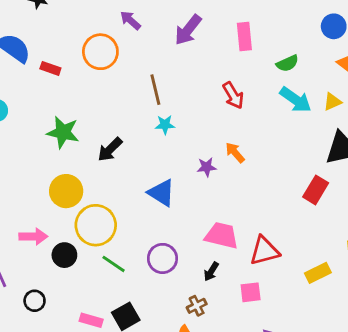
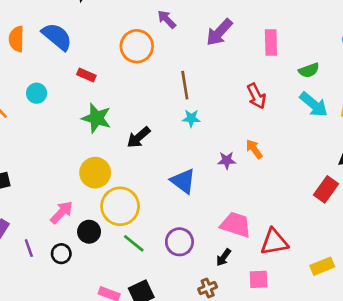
red rectangle: (50, 68) -> (86, 75), moved
pink arrow: (33, 236) -> (62, 212), turned -50
black circle: (35, 301) -> (61, 254), moved

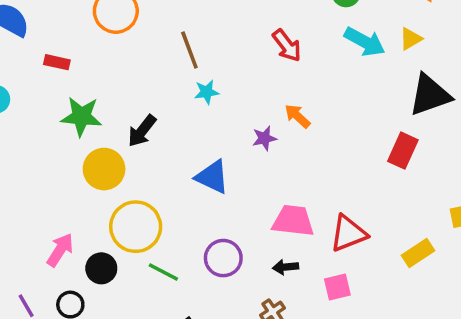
yellow circle: (95, 173) -> (104, 169), moved
black arrow: (224, 257) -> (286, 267), turned 60

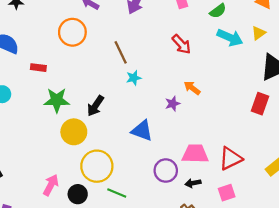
purple circle: (223, 258) -> (166, 171), moved

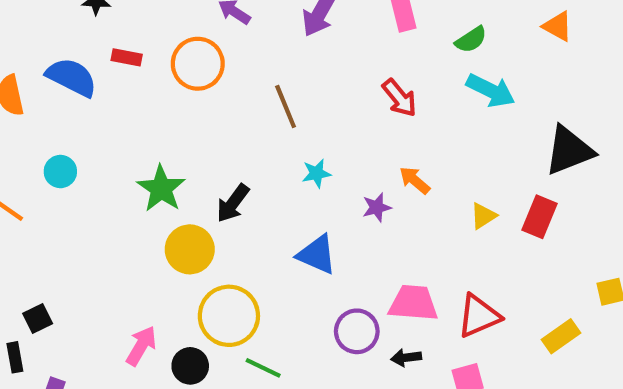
yellow triangle: (259, 33) -> (483, 216), moved
red rectangle: (38, 68) -> (127, 57), moved
cyan star: (134, 78) -> (316, 173), moved
green star: (57, 100) -> (161, 189), turned 30

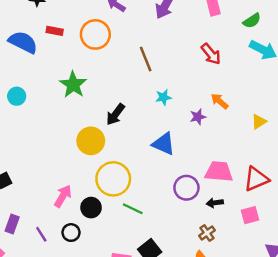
green star: (161, 189) -> (73, 85), moved

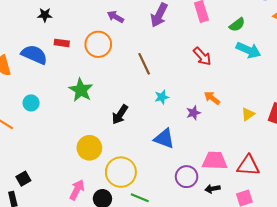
yellow circle: (91, 141) -> (89, 148), moved
red triangle: (256, 179) -> (248, 165), turned 30

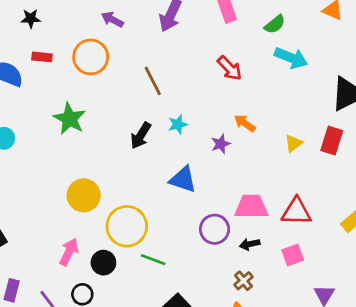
black star: (45, 15) -> (31, 19), moved
black arrow: (120, 115) -> (141, 136), moved

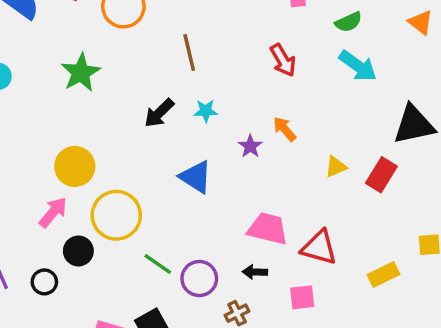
purple star: (221, 144) -> (250, 146), turned -30
purple circle: (215, 229) -> (199, 278), moved
pink arrow: (69, 252) -> (53, 212), moved
green line: (153, 260) -> (158, 264), moved

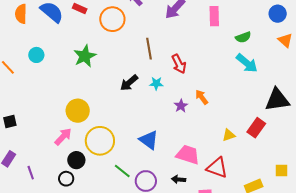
red arrow: (283, 60) -> (179, 64), moved
yellow triangle: (336, 167) -> (229, 135), moved
blue triangle: (196, 177) -> (149, 140), moved
black circle: (44, 282) -> (66, 179), moved

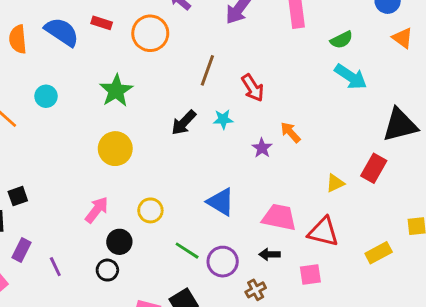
brown line: (149, 49) -> (207, 70), turned 35
yellow circle: (78, 111) -> (115, 149), moved
yellow circle: (100, 141) -> (150, 210), size x0.6

